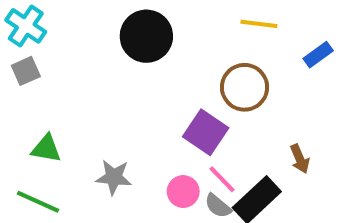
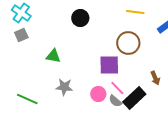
black circle: (146, 36) -> (80, 18), size x0.7
purple square: (206, 132) -> (109, 65), turned -35
green triangle: (46, 149) -> (53, 56), moved

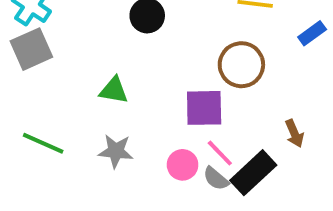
gray square: (21, 35) -> (31, 49), size x1.5
green triangle: (53, 56) -> (114, 90), moved
green line: (27, 99) -> (43, 143), moved

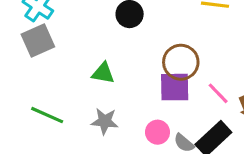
brown circle: (241, 65) -> (181, 62), moved
pink line: (220, 153) -> (218, 93), moved

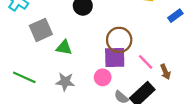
gray square: (38, 40) -> (41, 30), moved
pink circle: (158, 132) -> (103, 77), moved

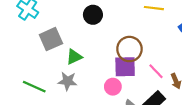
green triangle: (64, 48) -> (74, 57), turned -35
gray star: (65, 82) -> (67, 81), moved

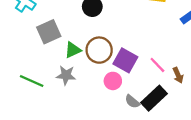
brown circle: (129, 49) -> (99, 50), moved
purple square: (125, 67) -> (125, 60), turned 30

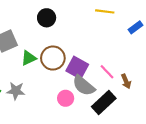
gray star: (66, 75) -> (16, 91), moved
pink circle: (113, 81) -> (66, 98), moved
gray semicircle: (132, 102) -> (84, 86), moved, size x1.6

